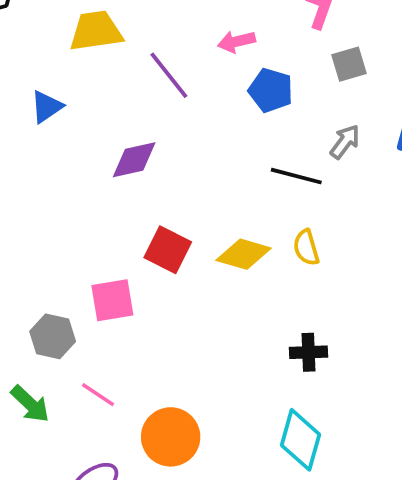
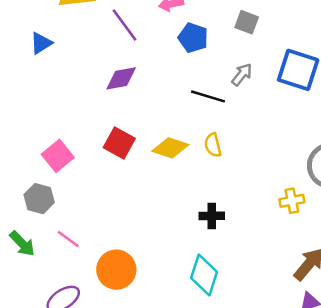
gray square: (349, 64) -> (247, 22), turned 35
purple diamond: (134, 160) -> (121, 78), moved
pink square: (112, 300) -> (58, 156), moved, turned -32

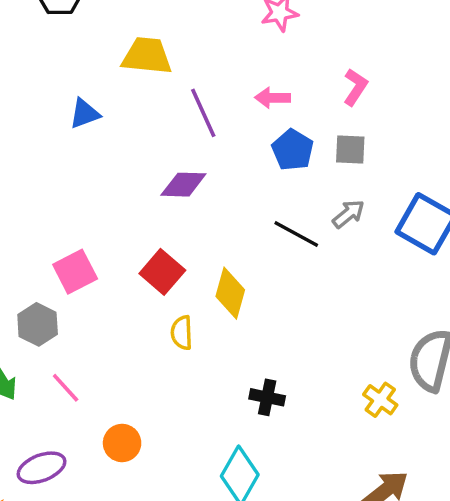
gray square: (247, 22) -> (350, 149), moved, turned -30
yellow semicircle: (213, 145) -> (182, 333), moved
yellow diamond: (170, 148) -> (230, 293), turned 75
yellow cross: (292, 201) -> (380, 400), turned 35
orange circle: (116, 270) -> (122, 443), size x0.7

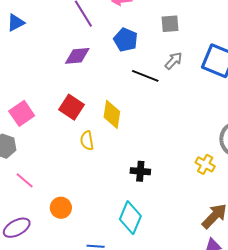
blue pentagon: (293, 150) -> (126, 40), moved

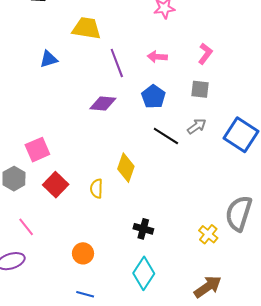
red square: (72, 107) -> (56, 185), moved
pink line: (25, 180) -> (26, 227), moved
orange circle: (61, 208) -> (83, 253), moved
cyan diamond: (130, 218) -> (144, 273), moved

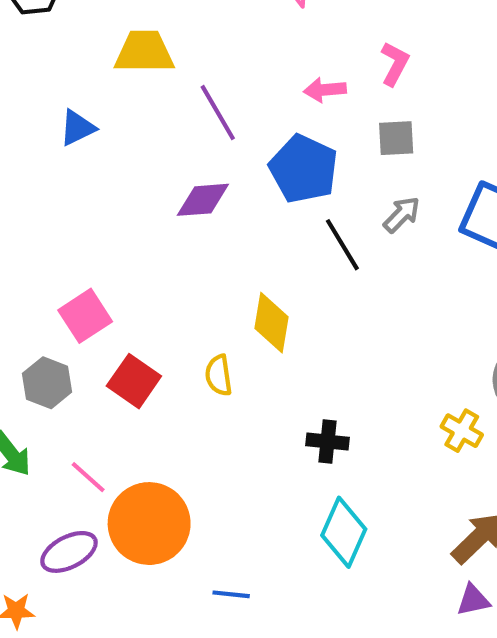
pink arrow: (157, 57) -> (325, 90), moved
blue pentagon: (153, 97) -> (304, 169), size x1.4
black line: (166, 136) -> (342, 245), turned 36
orange circle: (83, 253) -> (149, 524), moved, size x1.8

